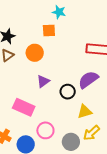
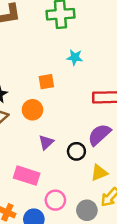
cyan star: (59, 12) -> (75, 57), moved

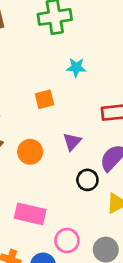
orange circle: (32, 110) -> (30, 152), moved
purple triangle: (46, 142) -> (72, 142), moved

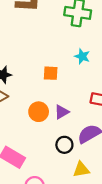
orange circle: (30, 152) -> (39, 112), moved

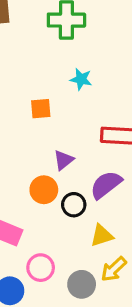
orange circle: (39, 112) -> (44, 190), moved

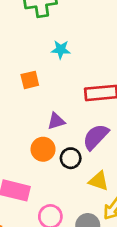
purple triangle: (64, 160) -> (56, 121), turned 30
yellow triangle: (102, 235) -> (99, 181), turned 45

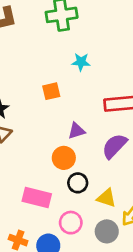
black circle: (71, 158) -> (78, 183), moved
yellow triangle: (99, 181) -> (106, 198), moved

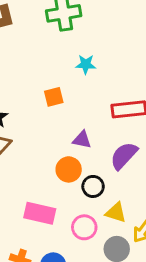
purple triangle: (76, 131) -> (82, 140), turned 30
black circle: (78, 183) -> (93, 186), moved
pink circle: (71, 223) -> (84, 227), moved

